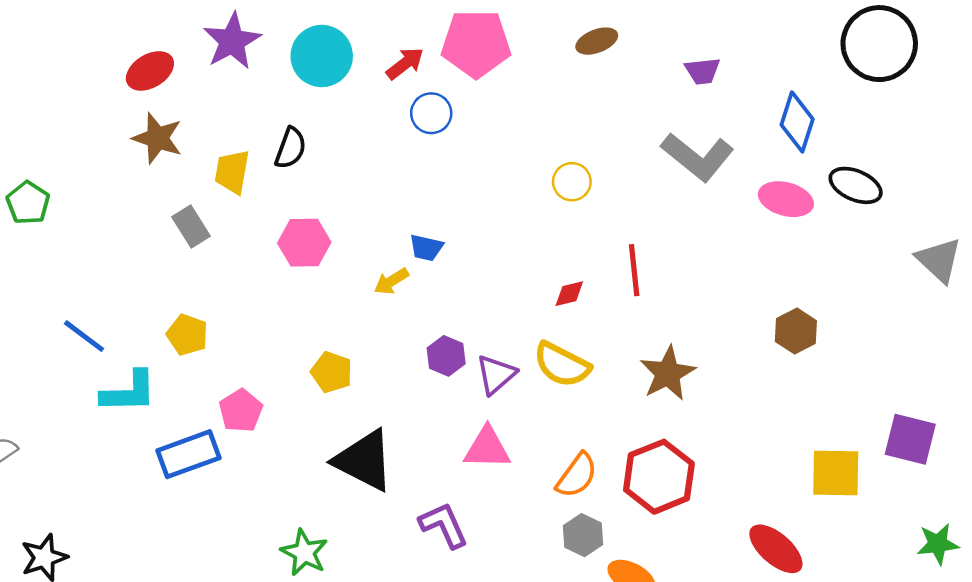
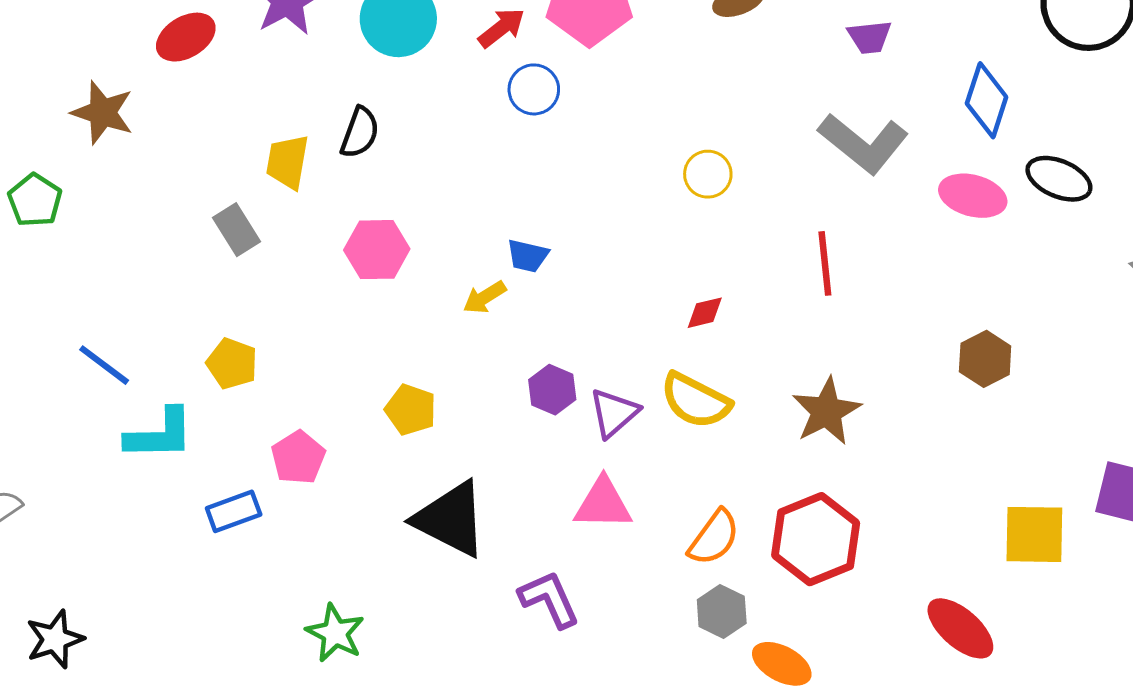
brown star: (157, 138) -> (103, 113), moved
red line: (634, 270) -> (825, 263), moved
blue rectangle: (189, 454) -> (234, 511), size x0.7
green star: (304, 553) -> (335, 633), moved

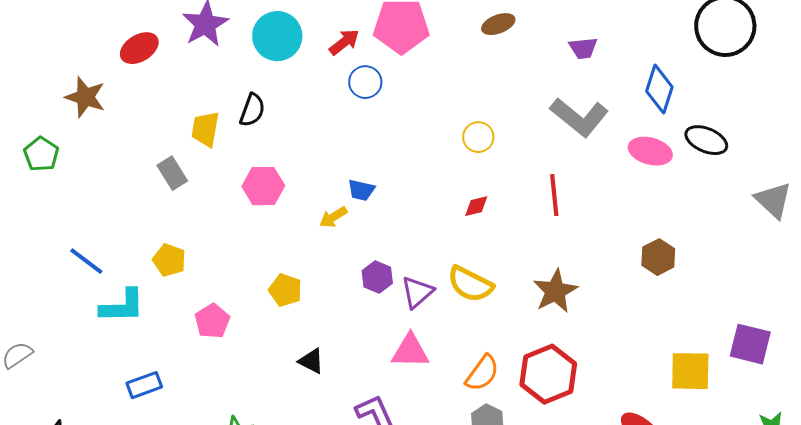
red diamond: (705, 313) -> (476, 206), moved
blue rectangle: (234, 511) -> (144, 385), moved
black triangle: (451, 519) -> (311, 361), size x0.5

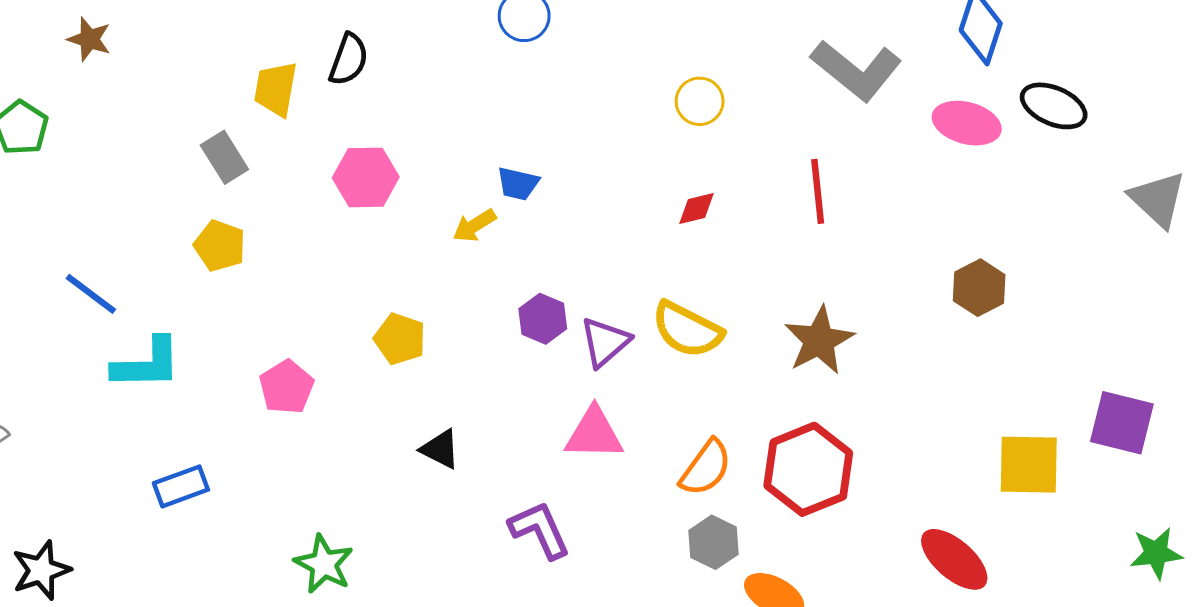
brown star: (85, 97) -> (89, 39), size x0.7
yellow pentagon: (169, 260) -> (220, 246), moved

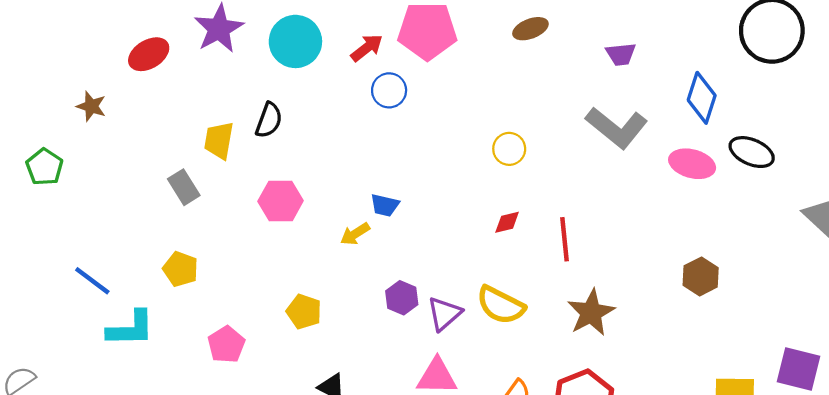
red line: (818, 191) -> (564, 239), moved
yellow pentagon: (220, 246) -> (181, 269), moved

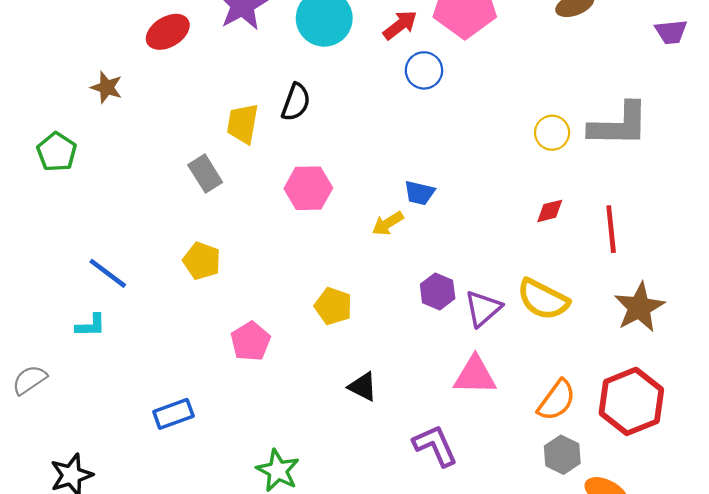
gray L-shape: (617, 128) -> (619, 125), moved, turned -38
cyan L-shape: (131, 329) -> (91, 325), moved, size x0.6

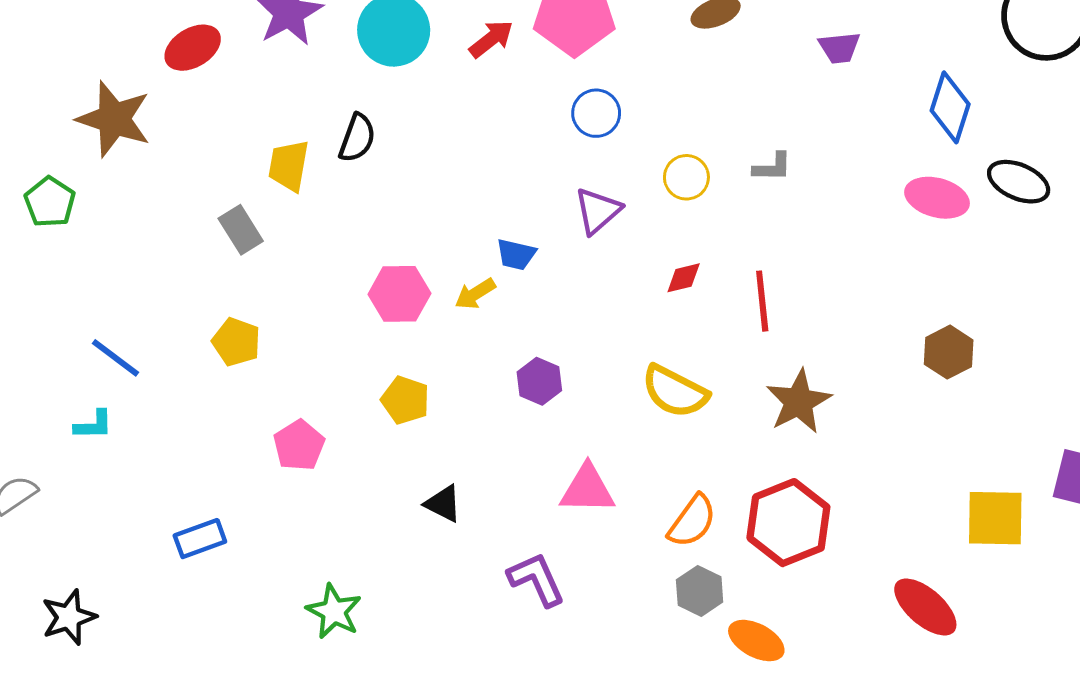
blue circle: (424, 70) -> (596, 113), moved
brown star: (107, 87) -> (114, 119), size x1.8
gray L-shape: (619, 125) -> (772, 167), size x0.5
pink hexagon: (308, 188) -> (399, 294), moved
purple triangle: (483, 308) -> (598, 211), moved

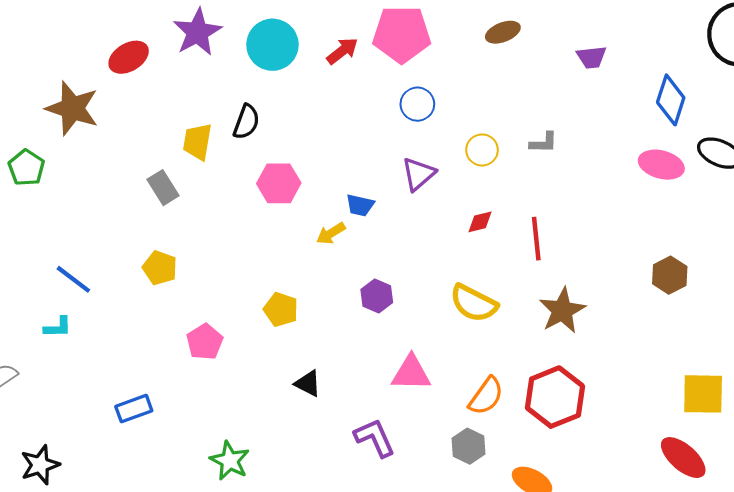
pink hexagon: (399, 294) -> (279, 183), moved
gray hexagon: (700, 591) -> (468, 446), moved
red ellipse: (925, 607) -> (683, 458), moved

